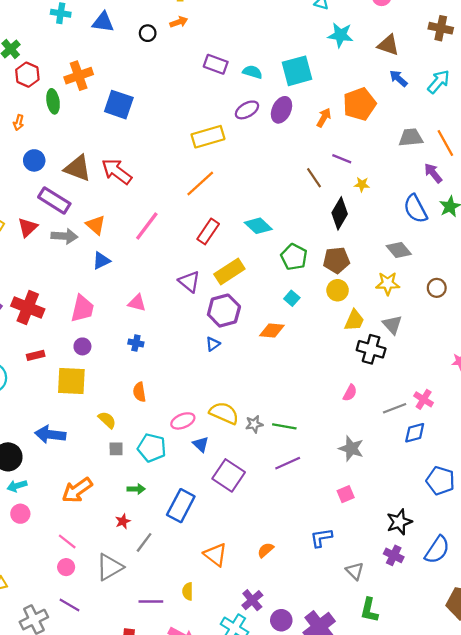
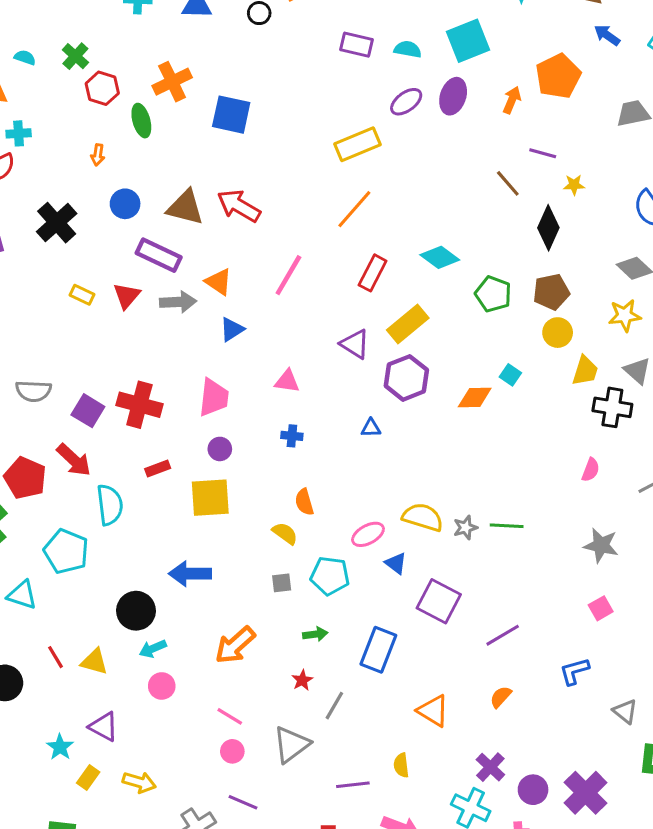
cyan square: (292, 298) -> (510, 375), moved
blue triangle: (213, 344) -> (371, 428), moved, turned 40
yellow semicircle: (107, 420) -> (285, 533), moved
purple line: (288, 463) -> (503, 635), moved

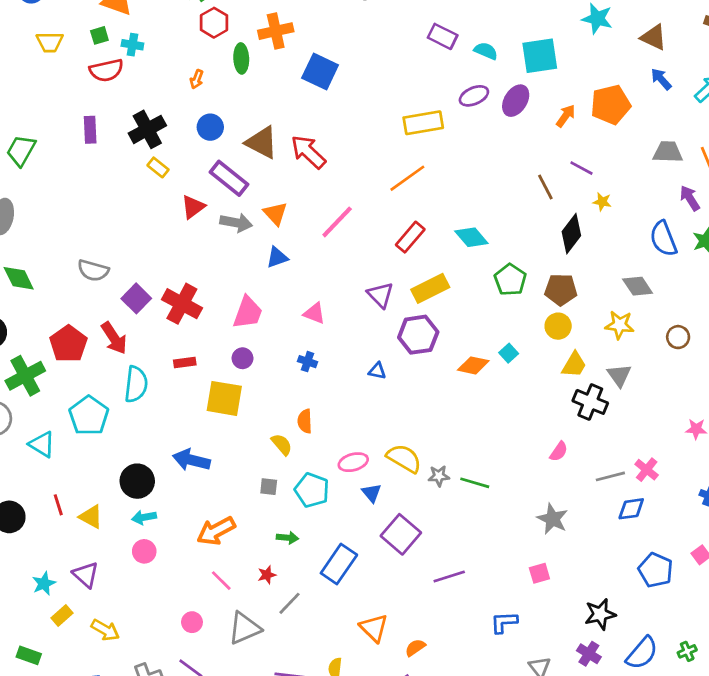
yellow rectangle: (82, 295) -> (158, 167), moved
orange semicircle: (501, 697) -> (415, 648), moved
pink line: (230, 716) -> (221, 581), moved

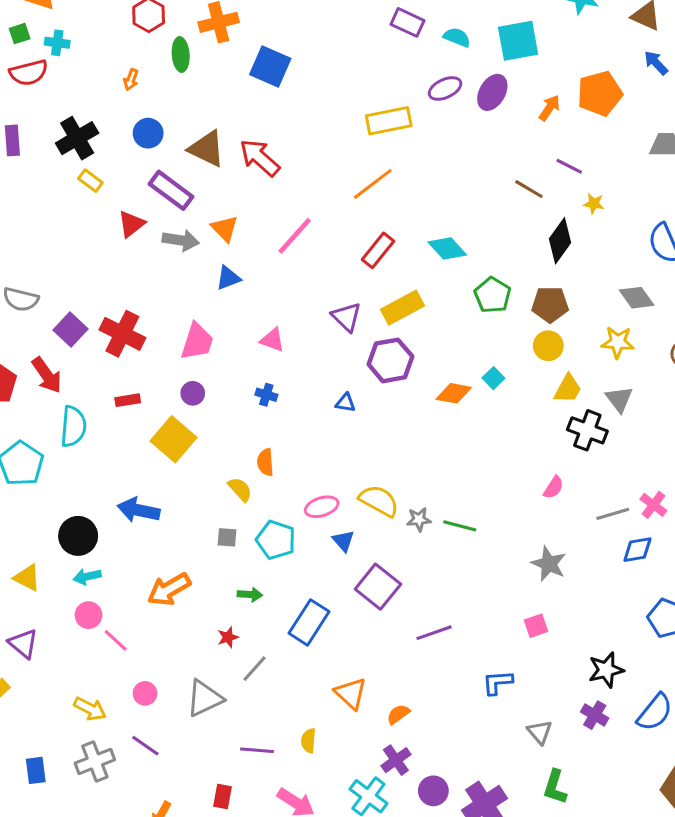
brown line: (545, 187) -> (529, 189), turned -30
yellow square: (224, 398) -> (174, 439), turned 33
pink line: (221, 581) -> (116, 640), moved
yellow arrow: (105, 630) -> (90, 709), moved

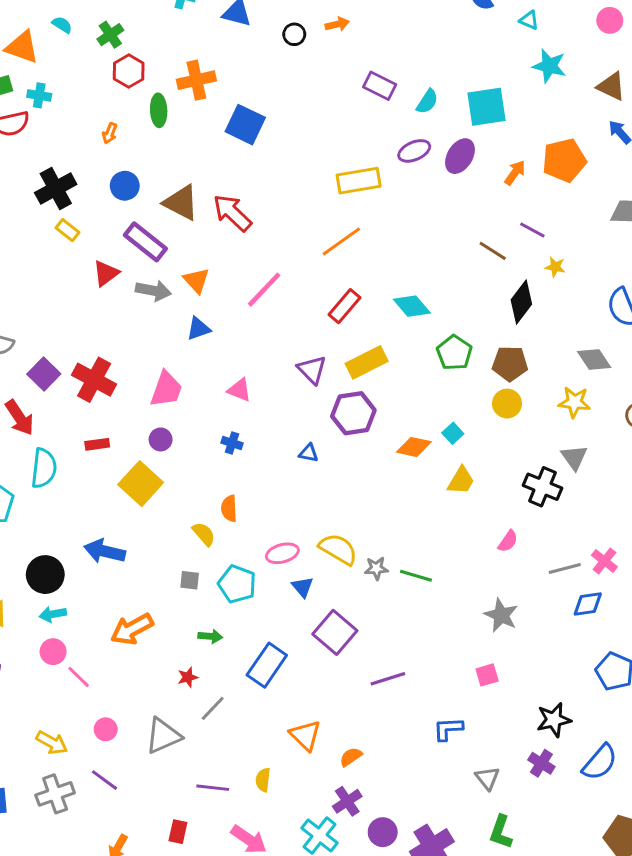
cyan semicircle: (457, 37) -> (427, 102), turned 100
yellow trapezoid: (568, 389) -> (461, 481), moved

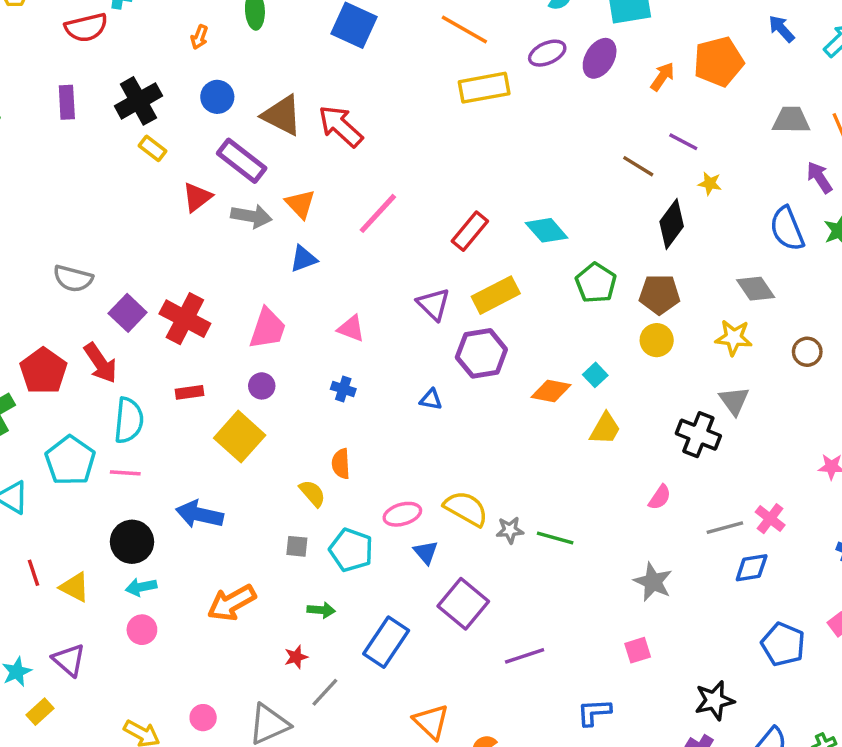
orange line: (341, 241) -> (464, 29), moved, turned 66
pink line: (79, 677) -> (125, 473), moved, turned -40

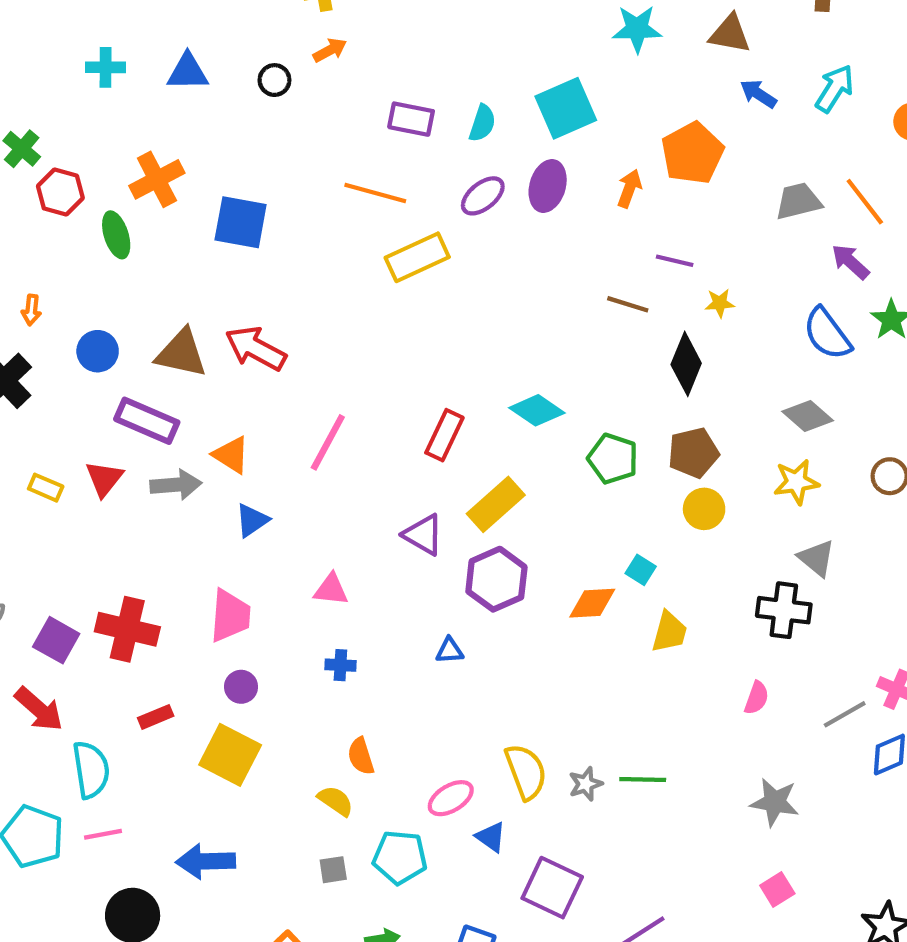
orange arrow: (199, 37) -> (31, 310), moved
yellow rectangle: (153, 148) -> (46, 488), moved
yellow semicircle: (466, 509) -> (526, 772), turned 54

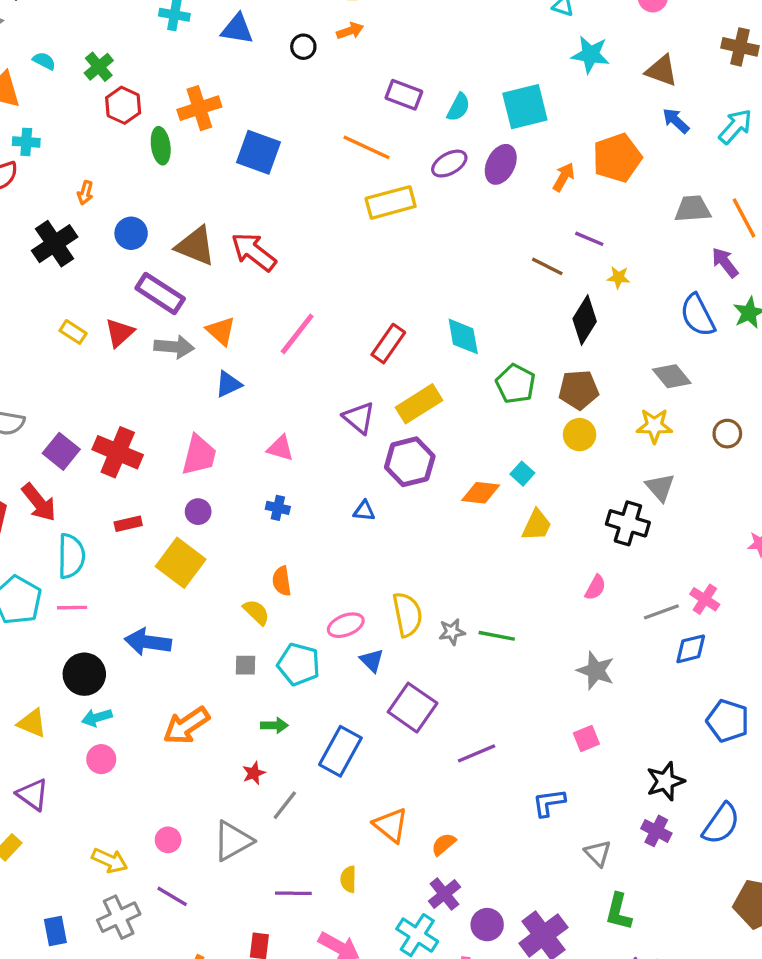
cyan diamond: (537, 410) -> (463, 336), turned 36

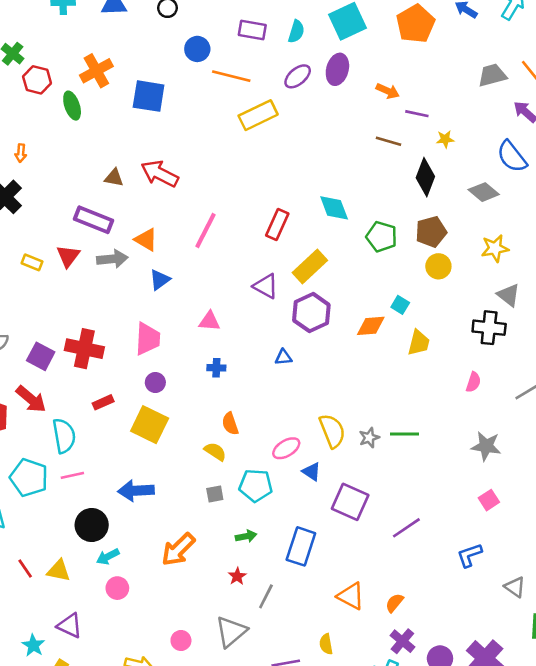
orange pentagon: (617, 158) -> (416, 24), moved
orange arrow: (564, 177) -> (388, 91), moved, turned 95
blue circle: (131, 233) -> (197, 49), moved
brown triangle: (196, 246) -> (114, 178), size x0.6
gray diamond: (672, 376) -> (484, 192), moved

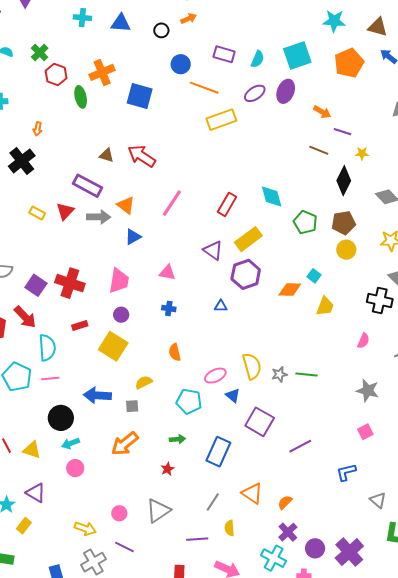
yellow semicircle: (215, 451) -> (144, 382), moved, turned -66
gray square: (215, 494) -> (132, 406), moved
gray line: (266, 596) -> (213, 502), moved

